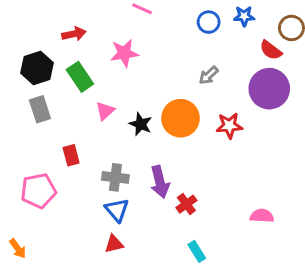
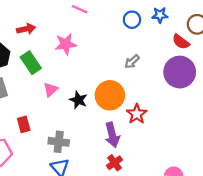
red star: (229, 126) -> (137, 114), moved, turned -30
purple arrow: (160, 182) -> (112, 135), moved

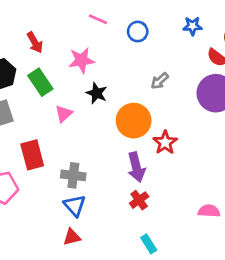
blue circle: (132, 20) -> (138, 32), moved
red arrow: (26, 29) -> (35, 42), turned 72
black star: (78, 100) -> (97, 93), moved
red rectangle: (24, 124) -> (32, 155), size x1.5

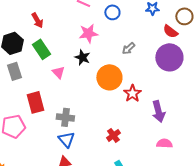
pink star: (82, 60) -> (88, 33), moved
pink triangle: (64, 114) -> (58, 72), turned -32
purple arrow: (136, 167) -> (158, 111), moved

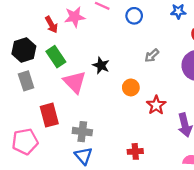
pink star: (88, 33) -> (75, 17), moved
pink triangle: (58, 72) -> (75, 82), size x1.6
orange circle: (109, 77) -> (131, 87), size x0.6
red cross: (113, 135) -> (135, 151), turned 32

